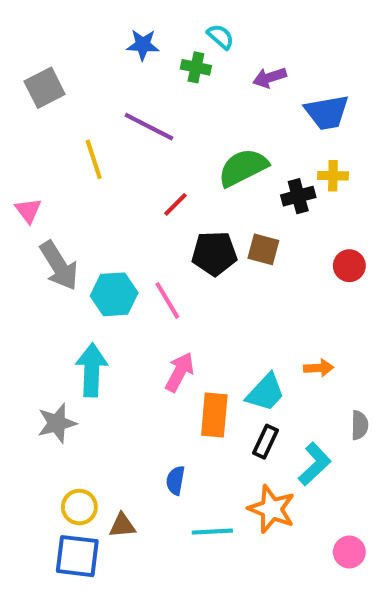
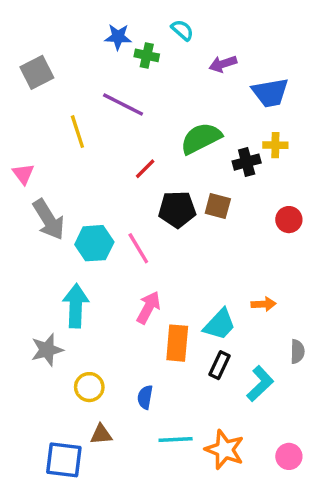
green cross: (196, 67) -> (147, 55), moved
yellow circle: (79, 507) -> (89, 387), moved
orange star: (272, 509) -> (225, 450), moved

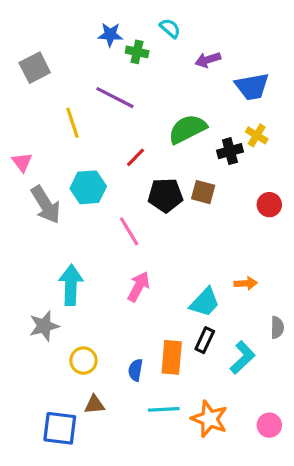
yellow cross: (275, 145) -> (257, 135), turned 30
cyan hexagon: (94, 243) -> (88, 187), moved
orange rectangle: (177, 343) -> (172, 357), moved

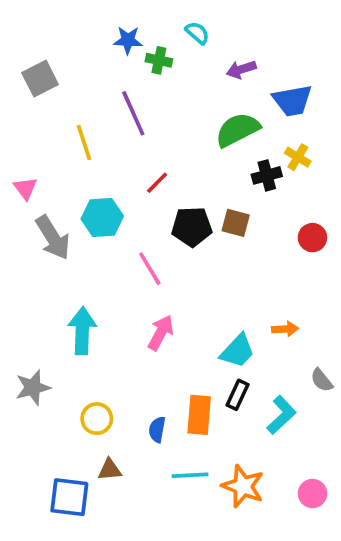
purple line: (115, 98) -> (133, 113), turned 39
green semicircle: (187, 129) -> (238, 130), moved
gray star: (44, 326) -> (33, 387), moved
gray semicircle: (277, 327) -> (322, 380), turned 140

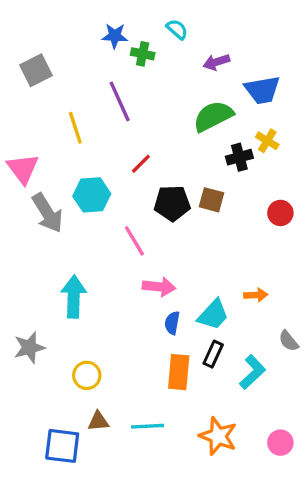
pink triangle: (25, 188) -> (23, 169), size x1.5
pink arrow: (161, 333) -> (159, 287), moved, turned 68
blue semicircle: (157, 430) -> (172, 323), moved
cyan line: (190, 475) -> (148, 426), moved

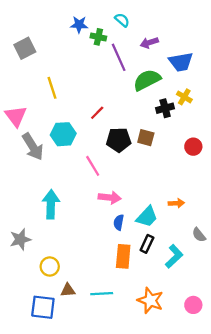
purple line: (120, 101) -> (119, 57), moved
yellow circle: (87, 375) -> (50, 267), moved

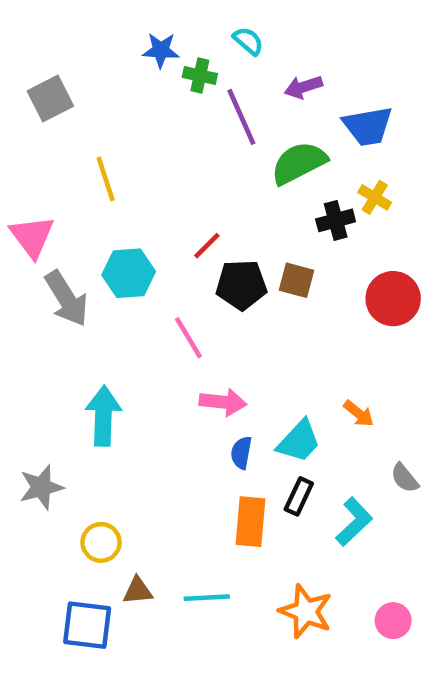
red line: (97, 113) -> (207, 246), moved
red circle: (193, 147) -> (393, 299), size x1.5
orange arrow: (176, 203) -> (359, 414), turned 42

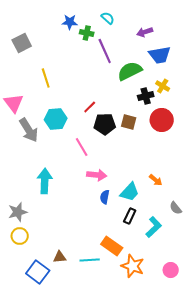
purple arrow: (303, 87) -> (145, 32), moved
red circle: (393, 299) -> (162, 120), moved
orange rectangle: (251, 522) -> (112, 246), moved, turned -60
yellow circle: (101, 542) -> (20, 236), moved
blue square: (87, 625) -> (38, 272), turned 30

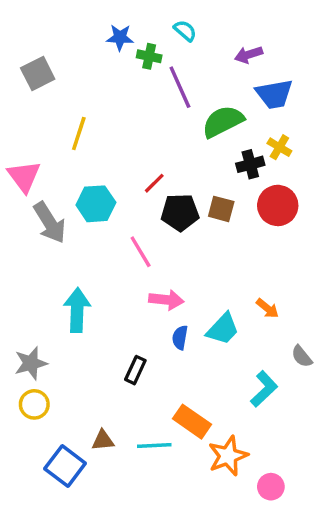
yellow line: (46, 78) -> (79, 133), turned 36
black rectangle: (130, 216) -> (135, 370), moved
orange star: (133, 266) -> (228, 456), turned 30
pink circle: (171, 270) -> (271, 487), moved

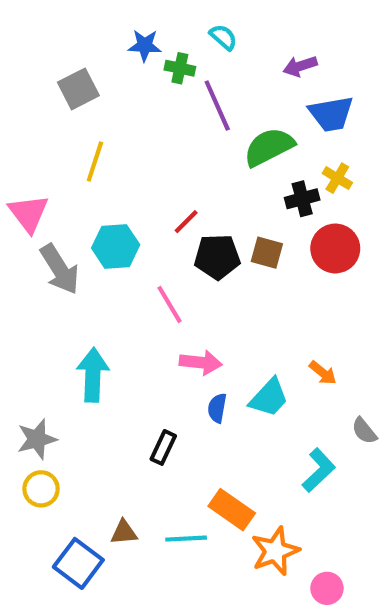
gray square: (38, 73) -> (78, 89), moved

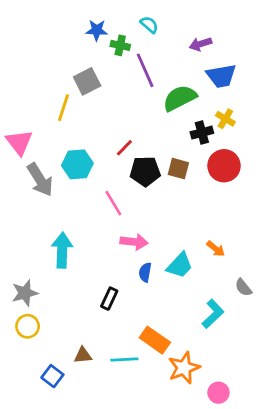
gray square: (78, 89) -> (87, 81), moved
blue square: (78, 563) -> (52, 376), size x0.7

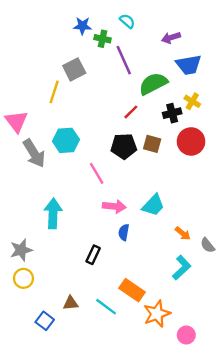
red line: (124, 148) -> (131, 112), moved
orange arrow: (216, 249) -> (183, 234), moved
cyan trapezoid: (180, 265) -> (153, 205), moved
cyan line: (124, 359) -> (106, 307), turned 40

